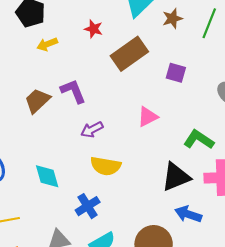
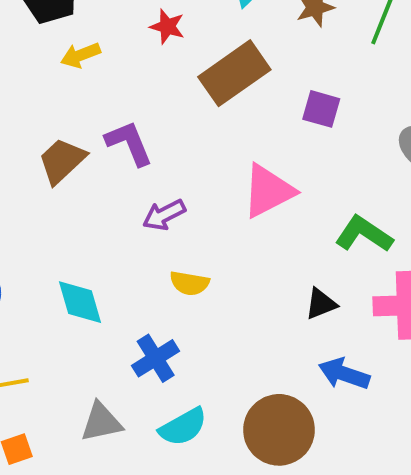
pink triangle: (148, 117) -> (268, 191), size x1.4
yellow semicircle: (106, 166) -> (189, 283), size x0.7
black triangle: (176, 177) -> (321, 304), size x0.6

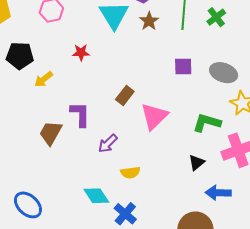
brown rectangle: (234, 73) -> (125, 95), moved, size x0.6
purple square: (321, 109) -> (183, 67), moved
purple L-shape: (129, 143) -> (80, 114), turned 40
cyan diamond: (80, 302) -> (96, 196), moved

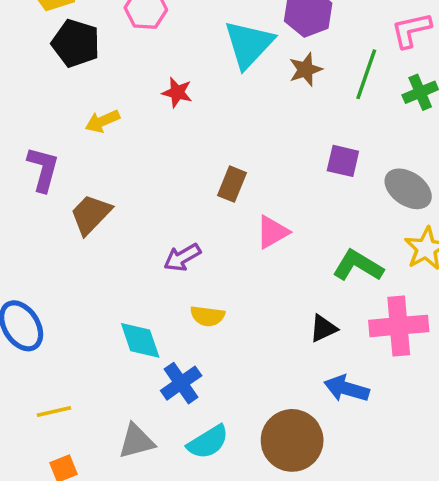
black pentagon: (20, 56) -> (76, 43), moved
brown rectangle: (125, 95) -> (232, 184), turned -30
purple L-shape: (80, 114) -> (43, 169), moved
pink triangle: (154, 116) -> (272, 232), size x0.7

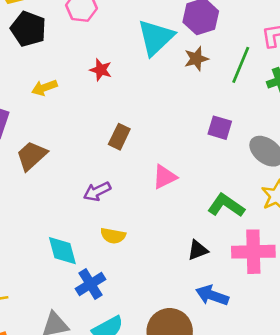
brown rectangle: (232, 184) -> (119, 137), moved

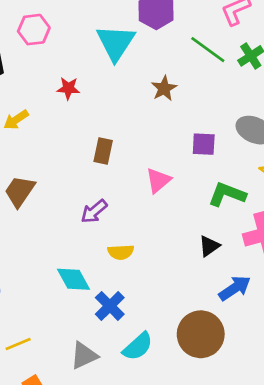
brown star: (196, 59) -> (164, 88), moved
green line: (241, 65) -> (208, 50), turned -63
purple square: (220, 128) -> (204, 144), moved
blue arrow: (212, 295) -> (235, 288), turned 140

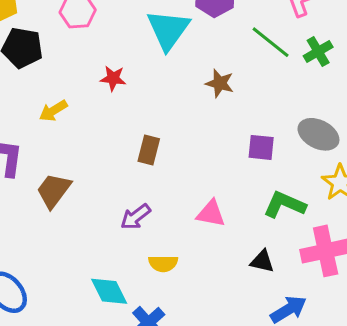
brown star: (164, 88) -> (220, 83), turned -30
pink triangle: (158, 180) -> (211, 214), moved, turned 48
black triangle: (209, 246) -> (262, 261), turned 45

